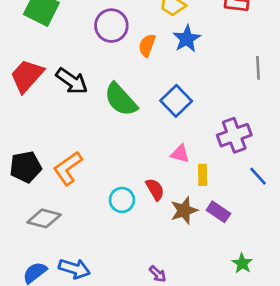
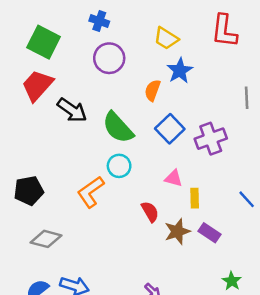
orange semicircle: (147, 45) -> (153, 90), moved
red trapezoid: (27, 76) -> (37, 85), moved
purple cross: (234, 135) -> (211, 139), moved
orange L-shape: (68, 168) -> (91, 192), moved
cyan circle: (122, 200) -> (119, 166), moved

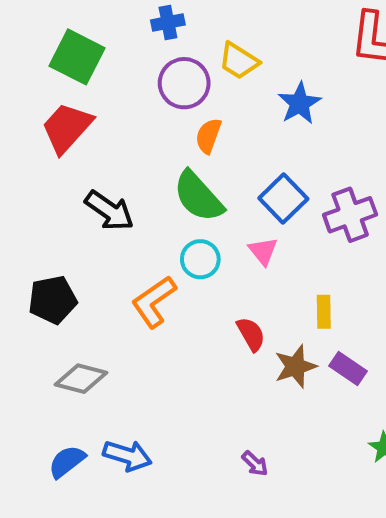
blue cross: (99, 21) -> (168, 22), turned -30
yellow trapezoid: (166, 38) -> (239, 61), moved
orange semicircle: (153, 90) -> (208, 136), moved
black arrow: (72, 110) -> (109, 211), moved
pink triangle: (174, 178) -> (263, 251), moved, turned 36

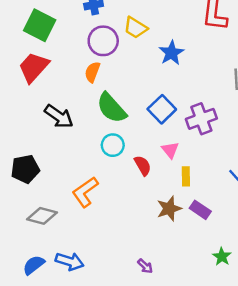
orange semicircle: (208, 136) -> (92, 72), moved
pink triangle: (263, 251) -> (170, 150), moved
orange L-shape: (154, 302) -> (85, 192), moved
red semicircle: (251, 334) -> (143, 165), moved

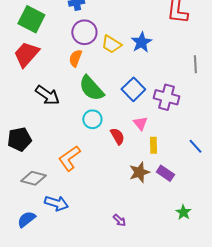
yellow trapezoid: (136, 28) -> (111, 44), moved
purple cross: (201, 119) -> (166, 97), turned 35
blue arrow: (70, 261) -> (56, 203), moved

